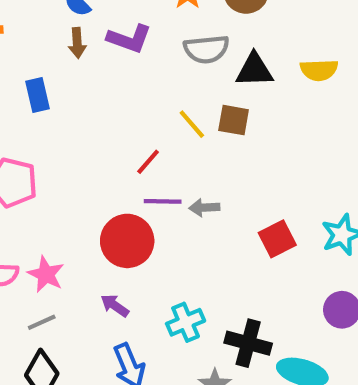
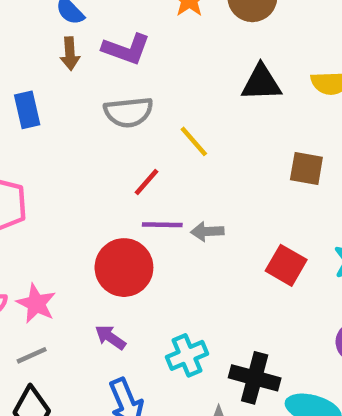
gray semicircle: (206, 49) -> (128, 112), moved
brown square: (234, 120) -> (306, 168), moved
red square: (277, 239) -> (286, 265), turned -33

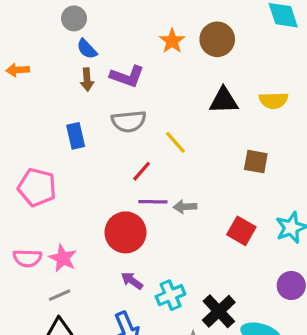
blue rectangle: (27, 110) -> (76, 136), moved
purple arrow: (110, 337) -> (132, 281), moved
black cross: (255, 378) -> (219, 311), turned 32

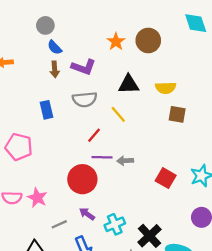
black triangle: (224, 100) -> (129, 84), moved
yellow semicircle: (274, 100) -> (166, 88), moved
brown square: (256, 162) -> (177, 114), moved
gray line: (60, 295) -> (59, 224), moved

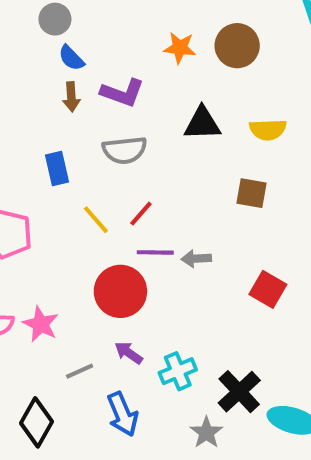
orange star: (116, 42) -> (180, 48), turned -30
yellow line: (118, 114) -> (96, 220), moved
brown square: (177, 114) -> (251, 193), moved

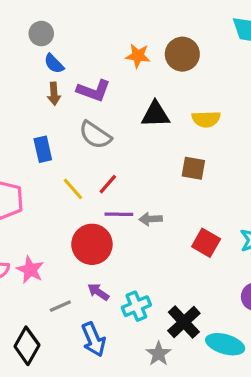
gray semicircle: (125, 150) -> (95, 135), turned 40

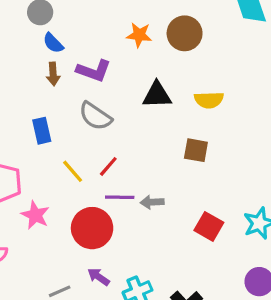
pink star: (30, 270) -> (35, 215), moved

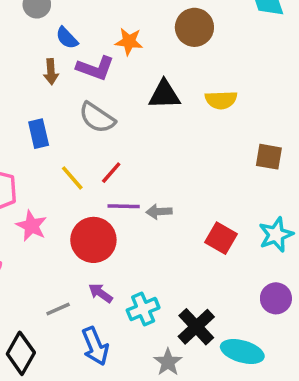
orange star: (139, 35) -> (129, 42), moved
blue semicircle: (53, 43) -> (67, 38), moved
brown square: (196, 150) -> (269, 157), moved

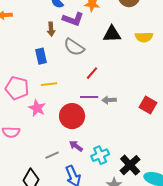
brown arrow: (51, 72) -> (51, 29), moved
red line: (111, 173) -> (92, 73), moved
yellow line: (72, 178) -> (49, 84), moved, turned -56
red square: (221, 238) -> (148, 105), moved

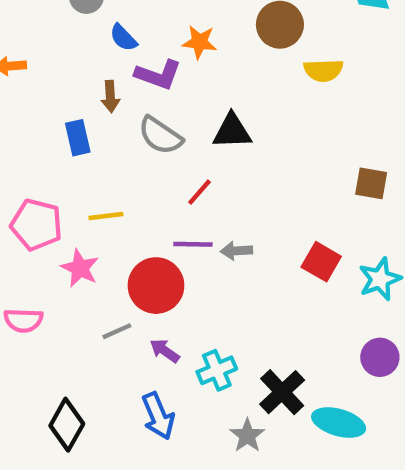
black triangle: (112, 34) -> (232, 131), moved
yellow semicircle: (144, 37) -> (323, 70), moved
blue rectangle: (41, 56) -> (78, 138), moved
gray line: (52, 155) -> (117, 331), moved

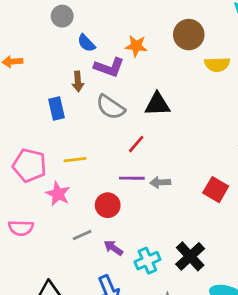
red circle: (156, 286) -> (108, 205), size x0.7
black cross: (282, 392) -> (190, 256), moved

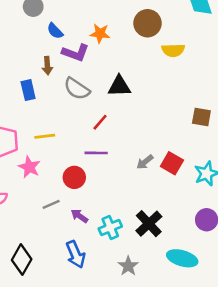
gray arrow: (160, 182) -> (145, 162), moved, turned -36

